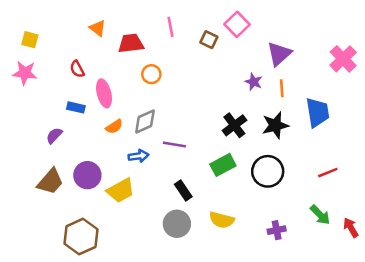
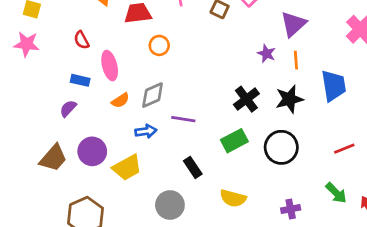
purple semicircle: (54, 136) -> (68, 108), moved
gray circle: (177, 224) -> (170, 205), moved

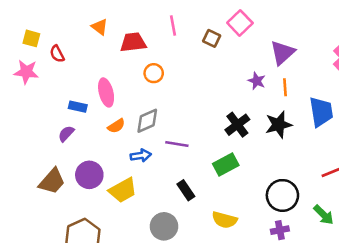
red semicircle: (81, 40) -> (57, 54), moved
black circle: (281, 147) -> (282, 195), moved

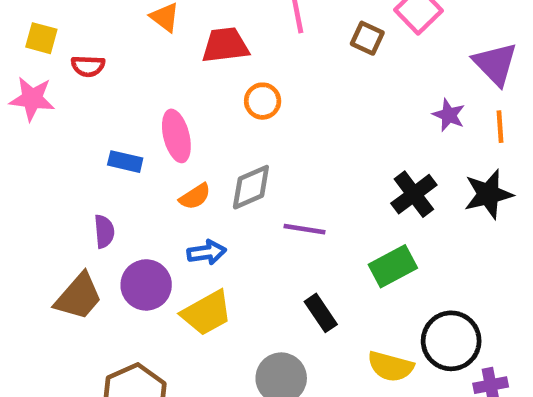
purple triangle: (282, 53) -> (495, 64), turned -32
red semicircle: (57, 54) -> (88, 66), turned -60
purple semicircle: (66, 134) -> (104, 231), moved, turned 132
blue arrow: (141, 156) -> (207, 252), moved
black circle: (282, 195) -> (451, 341), moved

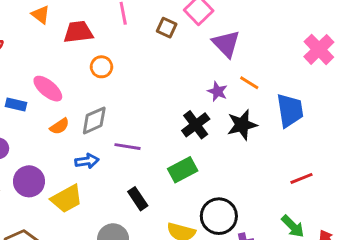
purple triangle: (495, 64) -> (226, 44), moved
purple star: (449, 115) -> (217, 91), moved
orange line: (500, 127) -> (249, 83), turned -54
pink ellipse: (176, 136) -> (48, 89), turned -36
blue arrow: (207, 252) -> (87, 161), moved

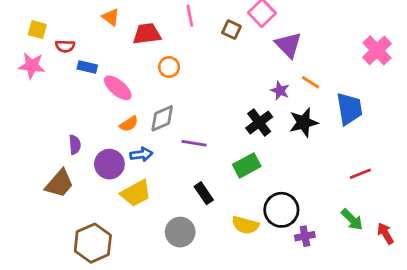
blue rectangle: (16, 105) -> (87, 67), moved
blue arrow: (87, 161) -> (141, 154), moved
purple circle: (29, 181) -> (109, 164), moved

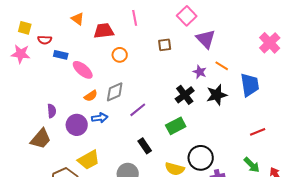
brown square: (231, 30) -> (165, 45), moved, turned -32
purple line: (194, 143) -> (138, 110), turned -48
yellow trapezoid: (136, 193) -> (89, 160), moved

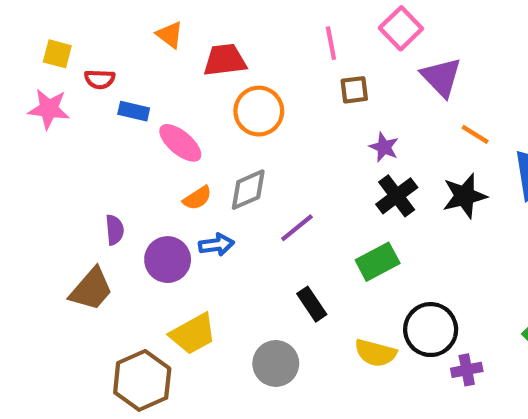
pink line: (135, 18) -> (331, 43), moved
orange circle: (120, 55) -> (259, 111), size x1.5
purple star: (200, 72) -> (384, 147), moved

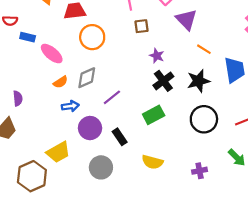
purple circle: (168, 260) -> (90, 128), moved
black circle: (431, 330) -> (204, 119), moved

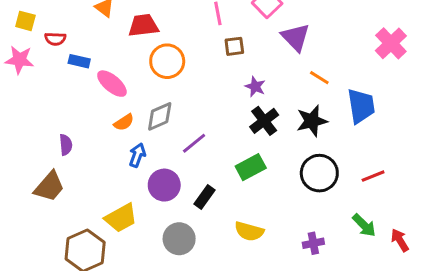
blue arrow: (70, 106) -> (137, 155), turned -63
black rectangle: (120, 137) -> (204, 197), turned 70

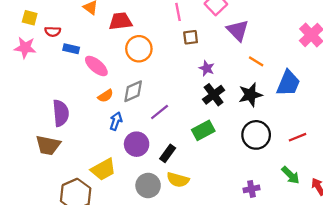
blue trapezoid: (361, 106) -> (288, 83), turned 32
purple semicircle: (66, 145) -> (61, 113), size x1.6
brown trapezoid: (49, 187) -> (48, 145), turned 60
yellow semicircle: (249, 231) -> (178, 180), moved

